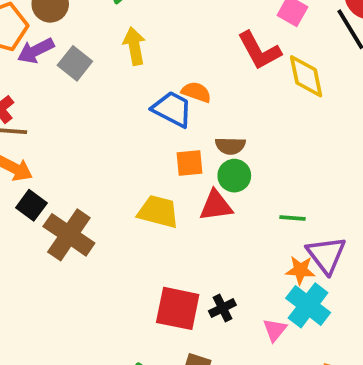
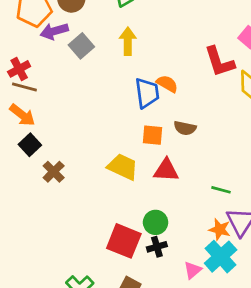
blue trapezoid: (172, 109) -> (147, 93), turned 44
green circle: (234, 176) -> (156, 222), moved
brown cross: (69, 235) -> (54, 172), size x0.6

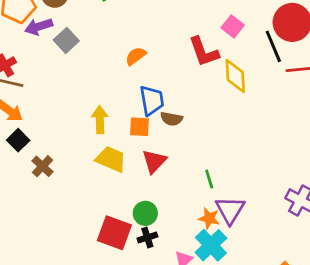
yellow arrow: (128, 41) -> (100, 120), moved
orange semicircle: (167, 84) -> (136, 56), moved, turned -65
blue trapezoid: (147, 93) -> (152, 100), moved
red triangle: (166, 170) -> (154, 161), turned -48
green line: (221, 190) -> (209, 179), turned 60

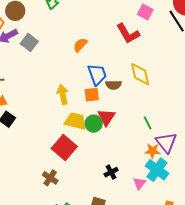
yellow diamond: (235, 76) -> (140, 74), moved
brown cross: (43, 166) -> (50, 178), moved
green circle: (145, 213) -> (94, 124), moved
red square: (114, 233) -> (64, 147), moved, turned 30

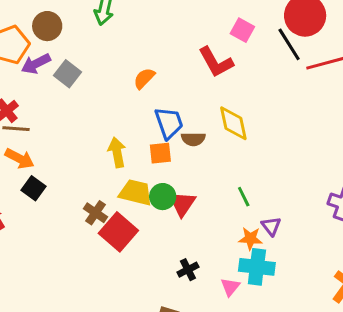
red triangle: (106, 117) -> (182, 204), moved
purple triangle: (166, 142) -> (271, 226), size x0.6
cyan cross: (157, 170) -> (257, 267), turned -30
brown cross: (50, 178) -> (95, 213), moved

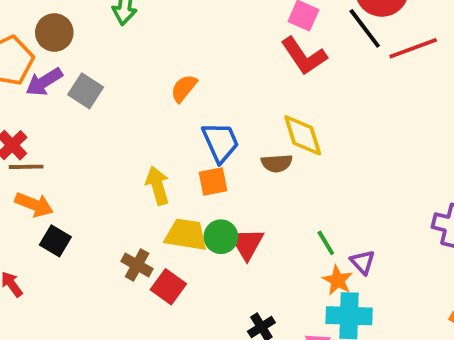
red L-shape: (216, 62) -> (304, 56), moved
brown semicircle: (193, 139) -> (277, 163), moved
green line: (244, 197) -> (326, 243), moved
red square: (118, 232) -> (168, 287), size x0.7
orange star: (250, 239) -> (338, 280), turned 30

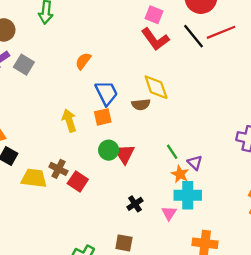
black line: (365, 28) -> (193, 36), moved
yellow trapezoid: (186, 235) -> (34, 178), moved

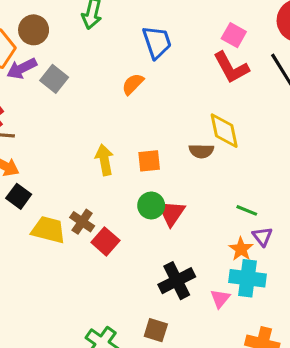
blue trapezoid: (106, 93) -> (157, 42), moved
green line: (172, 152) -> (247, 210), moved, turned -42
black cross: (135, 204) -> (177, 281), size x1.6

